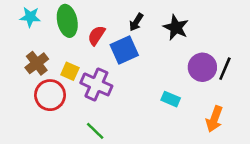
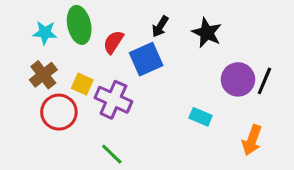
cyan star: (30, 17) -> (45, 33), moved

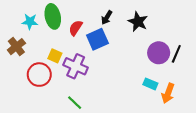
brown cross: (43, 75) -> (16, 47), moved
cyan rectangle: (201, 117) -> (150, 84), moved

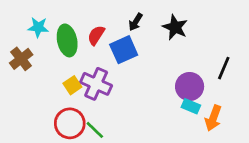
green ellipse: (53, 16) -> (67, 40), moved
purple circle: (159, 53) -> (190, 87), moved
yellow square: (55, 56) -> (72, 85), moved, turned 32
red circle: (39, 75) -> (70, 123), moved

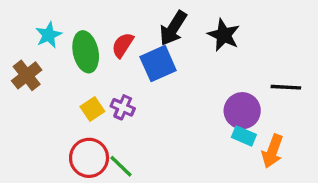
black arrow: (136, 22) -> (173, 28), size x1.5
cyan star: (38, 27) -> (49, 35), turned -30
black line: (224, 68) -> (286, 87), turned 70
purple cross: (96, 84) -> (123, 107), size x0.6

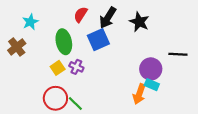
red semicircle: (123, 45) -> (81, 15), moved
green ellipse: (86, 52) -> (64, 42), moved
orange arrow: (272, 151) -> (139, 94), moved

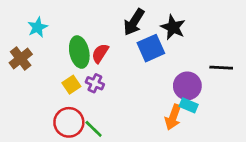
red semicircle: (81, 15) -> (100, 53), moved
blue square: (98, 40) -> (151, 48), moved

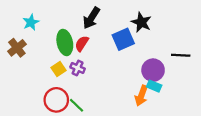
black arrow: (134, 22) -> (91, 18), moved

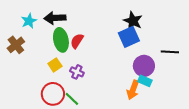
black arrow: (91, 18) -> (55, 18), moved, turned 55
blue square: (123, 39) -> (129, 37), moved
purple cross: (78, 68) -> (77, 72), moved

